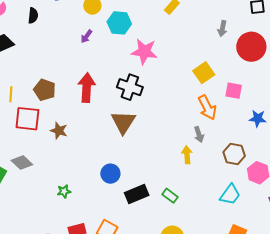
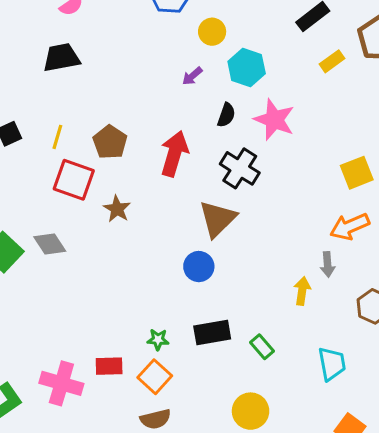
black semicircle: (33, 16) -> (226, 115), moved
orange arrow: (207, 107) -> (350, 227), turned 80
blue circle: (110, 174) -> (199, 267), moved
green star: (64, 191) -> (158, 340), moved
cyan trapezoid: (230, 195) -> (332, 364), moved, turned -60

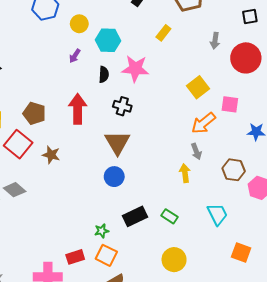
yellow rectangle: (332, 61) -> (163, 33), moved
black cross: (240, 168) -> (122, 106), size x0.7
red square: (74, 180) -> (18, 144), turned 36

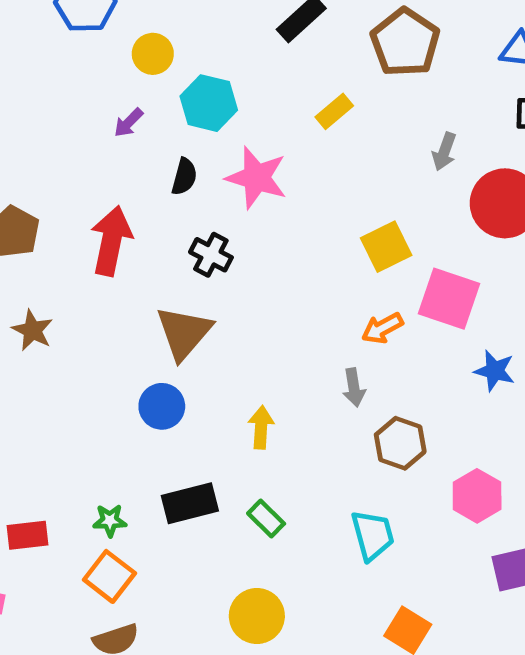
pink square: (230, 104) -> (449, 299), size x1.5
orange arrow: (203, 123) -> (382, 328), size x0.7
brown hexagon: (234, 170) -> (400, 443), moved
yellow arrow: (185, 173) -> (261, 427), moved
red rectangle: (75, 257) -> (27, 535), moved

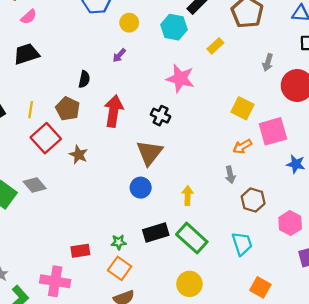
cyan hexagon: (209, 103) -> (174, 27), moved
black semicircle: (184, 177) -> (84, 79), moved
yellow square: (386, 247) -> (242, 108), turned -35
pink square: (449, 299) -> (273, 131), turned -32
green rectangle: (266, 519) -> (192, 238), size x1.8

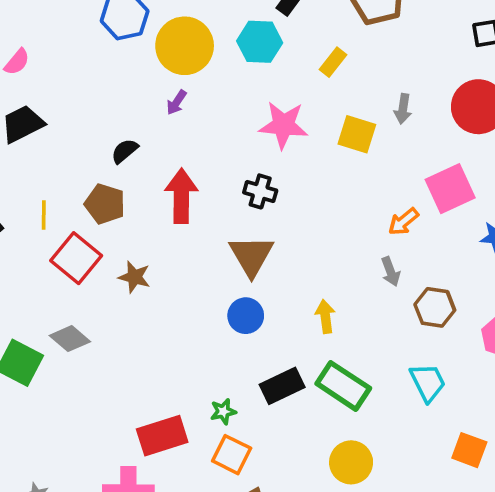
yellow circle: (129, 23) -> (185, 46), size x1.8
gray arrow: (268, 62) -> (403, 109), moved
black semicircle: (84, 79) -> (125, 151), turned -133
yellow square: (242, 108) -> (357, 134), moved
red rectangle: (80, 251) -> (162, 436), size x1.5

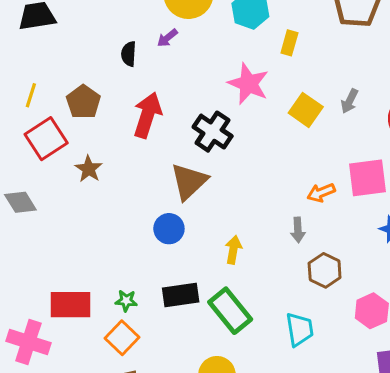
yellow rectangle: (333, 62) -> (289, 43), moved, turned -40
black semicircle: (125, 151) -> (129, 54), moved, turned -65
black cross: (260, 191) -> (213, 132), size x1.4

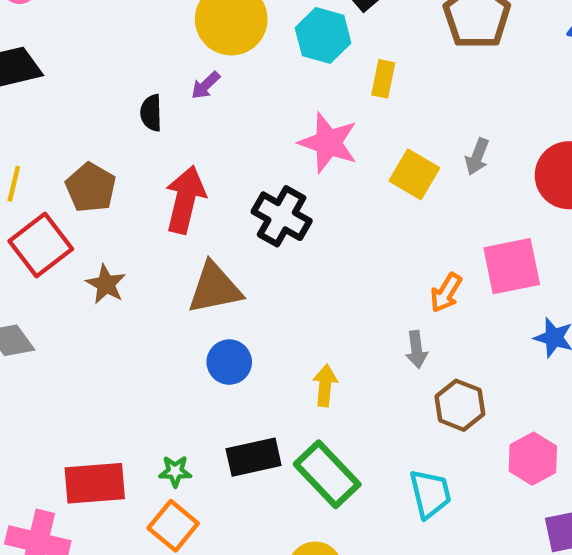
brown triangle: (189, 181) -> (215, 288), moved, turned 36
orange arrow: (321, 193) -> (446, 293), turned -32

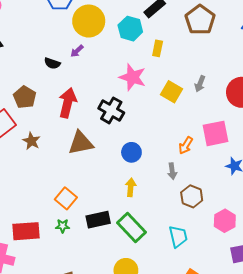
black semicircle: (151, 113) -> (52, 63), turned -70
blue circle: (229, 362) -> (131, 152), moved
orange square: (173, 526) -> (66, 198), moved

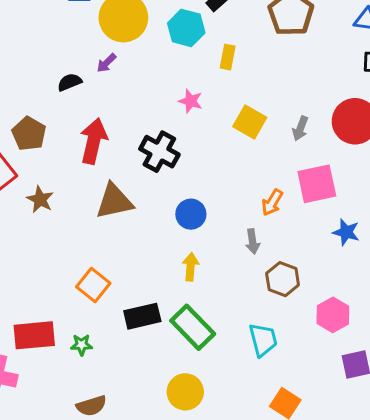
black semicircle: (52, 63) -> (70, 82), turned 140
pink star: (133, 77) -> (191, 101), size x0.6
gray arrow: (200, 84) -> (300, 128), moved
green star: (63, 226) -> (82, 345), moved

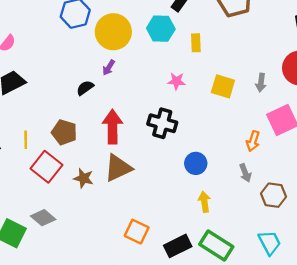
brown triangle: (114, 201) -> (118, 168), moved

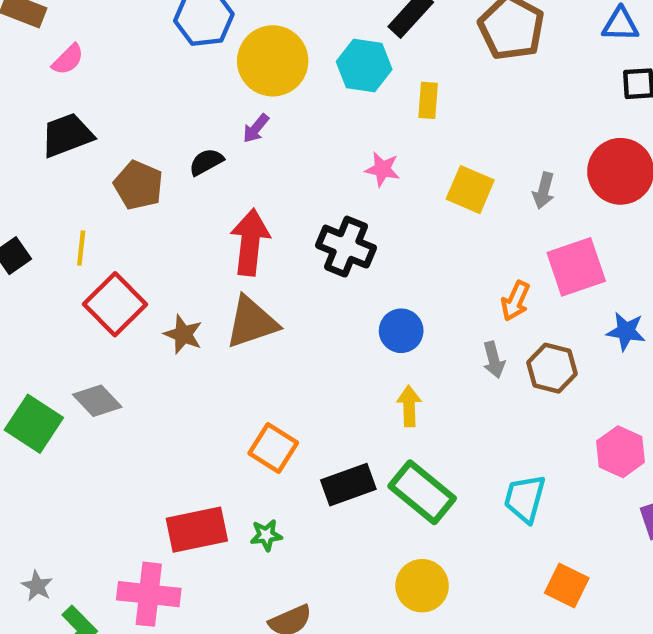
brown pentagon: (64, 132) -> (138, 185), moved
brown hexagon: (274, 195) -> (552, 368), moved
cyan trapezoid: (270, 243) -> (525, 499), turned -144

